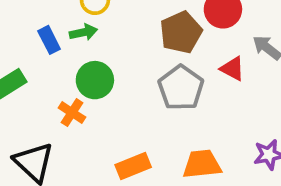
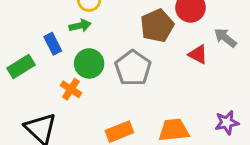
blue rectangle: (49, 40) -> (53, 44), moved
gray pentagon: (181, 88) -> (133, 68), moved

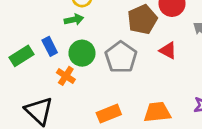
blue rectangle: (53, 44) -> (50, 46), moved
red triangle: (198, 54) -> (168, 50), moved

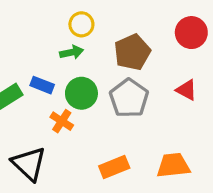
brown pentagon: (142, 20) -> (132, 52), moved
blue rectangle: (50, 46) -> (42, 85), turned -42

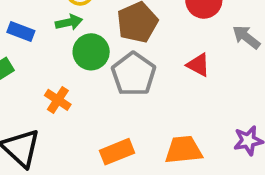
blue rectangle: (42, 85) -> (21, 32), moved
green circle: (81, 93) -> (91, 52), moved

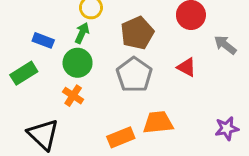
green arrow: (69, 22) -> (82, 33), turned -54
green circle: (91, 52) -> (78, 63), moved
orange trapezoid: (183, 150) -> (158, 122), moved

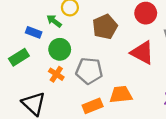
green arrow: (82, 33) -> (54, 21), moved, turned -77
red triangle: (186, 67) -> (142, 53), size x1.6
gray pentagon: (134, 75) -> (89, 71), moved, turned -30

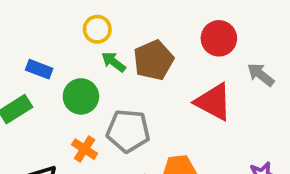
green arrow: (54, 21) -> (114, 62), moved
orange cross: (56, 74) -> (85, 149), moved

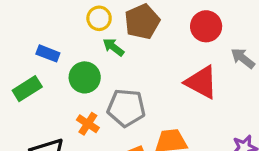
brown pentagon: (154, 60) -> (142, 22), moved

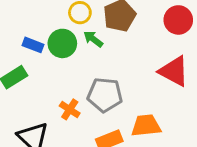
green circle: (85, 77) -> (62, 43), moved

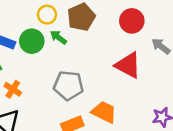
orange cross: (70, 109) -> (13, 89), moved
orange trapezoid: (146, 126) -> (104, 112), turned 32

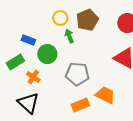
green arrow: (58, 37) -> (69, 36), turned 32
green circle: (32, 41) -> (47, 54), moved

